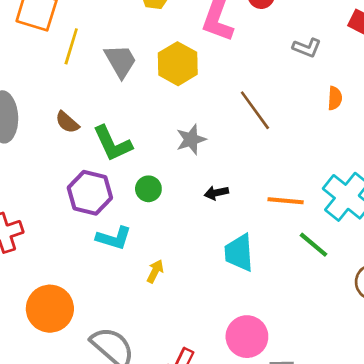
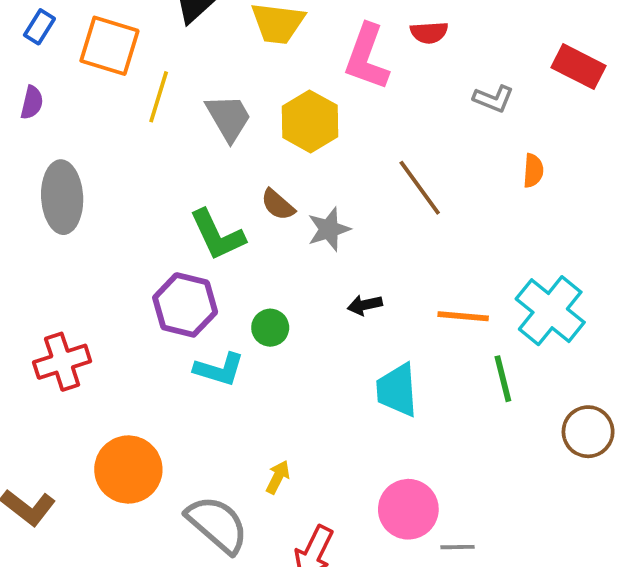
brown semicircle: (67, 122) -> (278, 205), moved
green circle: (148, 189) -> (270, 328), moved
green line: (314, 245) -> (503, 379), turned 36
yellow arrow: (155, 271) -> (278, 477), moved

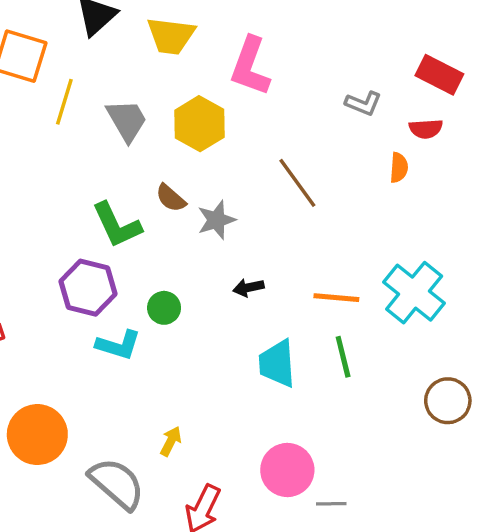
red semicircle: (429, 33) -> (426, 129), moved
green line: (503, 379) -> (343, 357), moved

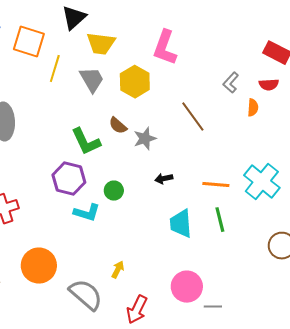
yellow trapezoid: (171, 36) -> (101, 44), moved
gray L-shape: (363, 103) -> (231, 83), moved, turned 110

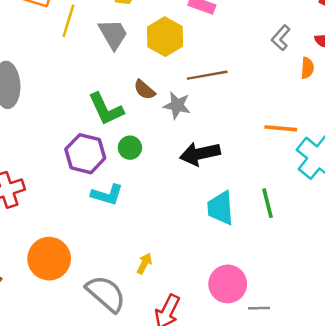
brown line: (193, 117) -> (207, 75), moved, turned -64
gray star: (145, 139) -> (177, 105), turned 30
black arrow: (164, 179) -> (200, 154), size x1.8
orange line: (216, 185) -> (281, 128), moved
green circle: (114, 191) -> (130, 148), moved

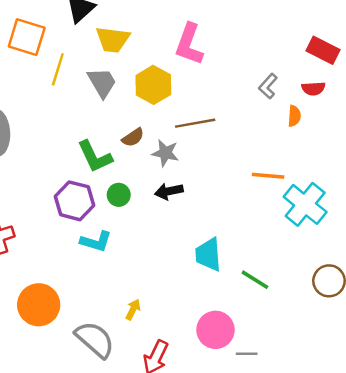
brown semicircle: (144, 90) -> (133, 137), turned -75
black arrow: (200, 154) -> (169, 191), moved, size x0.7
green line: (268, 203) -> (255, 280), moved, turned -44

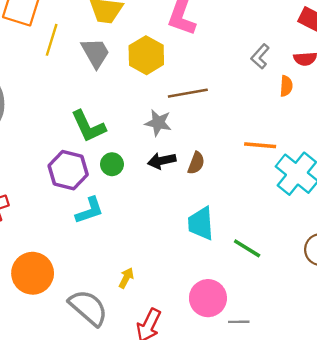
brown semicircle: (133, 137) -> (196, 163), moved, turned -35
cyan L-shape: (96, 241) -> (89, 210), turned -36

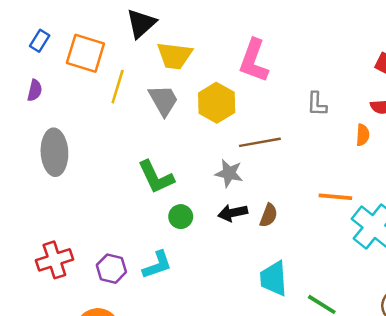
gray L-shape: (260, 56) -> (317, 104), moved, turned -40
purple hexagon: (68, 170) -> (111, 269), moved, size x0.7

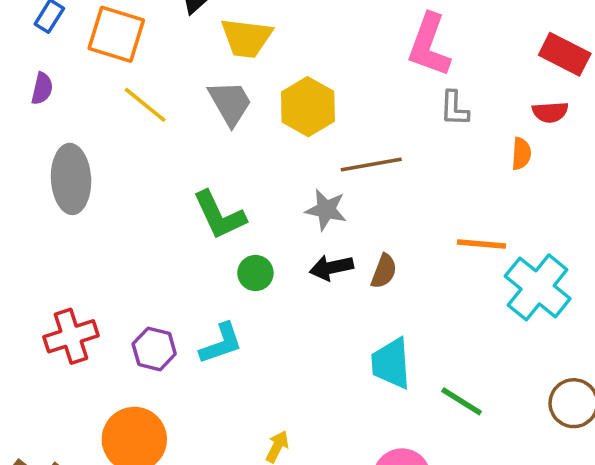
pink L-shape: (254, 61) -> (429, 45), moved
yellow line: (118, 87) -> (145, 105), moved, turned -68

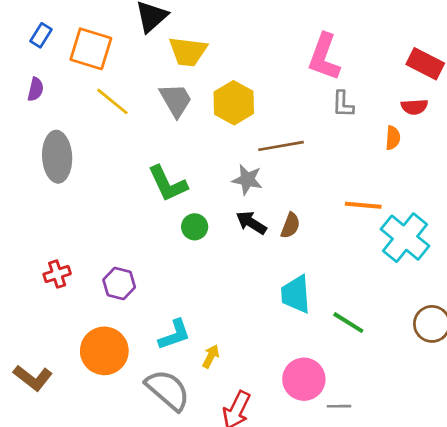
black arrow: (331, 268) -> (251, 223), turned 44
red cross: (71, 336) -> (57, 274), size x0.7
cyan L-shape: (221, 344) -> (174, 335), moved

